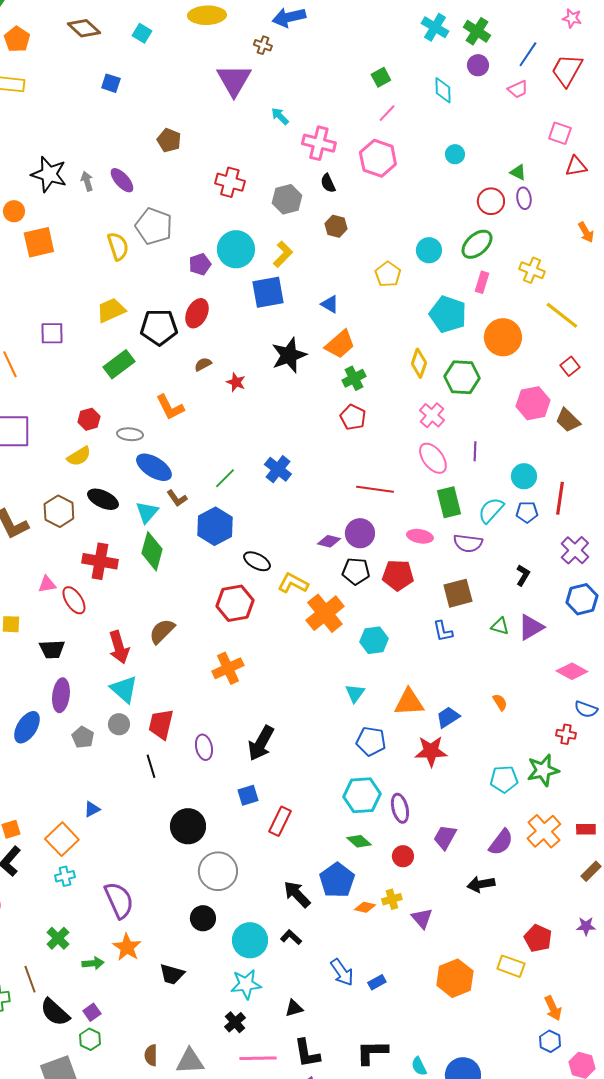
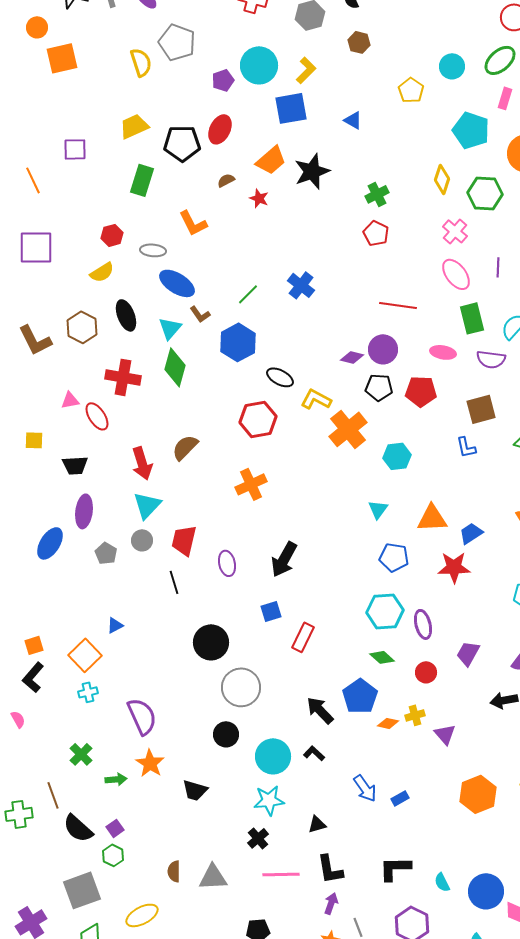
orange trapezoid: (340, 344) -> (271, 160), moved
green rectangle: (119, 364) -> (142, 180), turned -36
black ellipse: (103, 499) -> (126, 315), turned 44
cyan triangle: (124, 689) -> (147, 505), turned 32

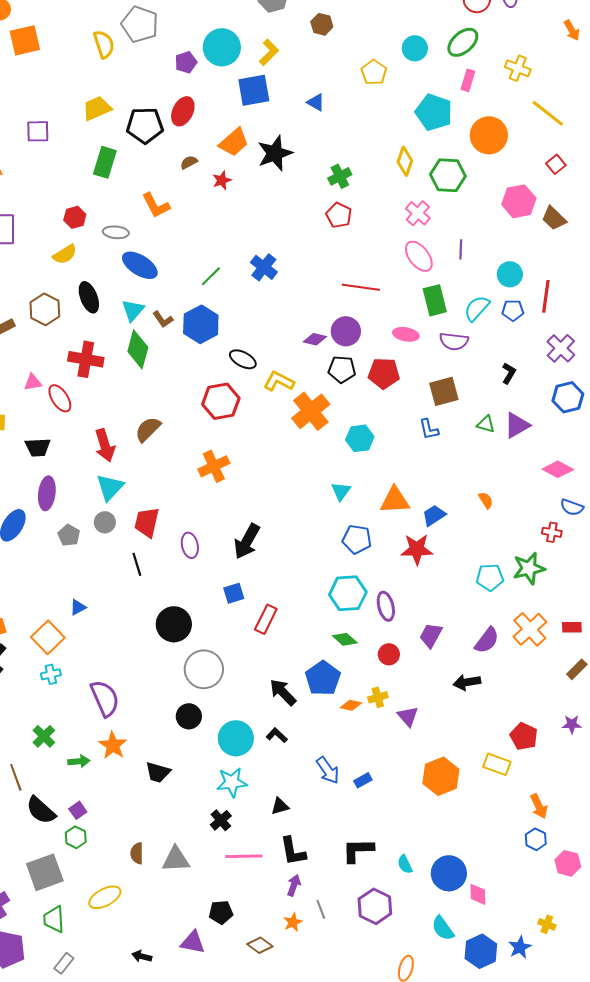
red star: (259, 198) -> (222, 180), turned 30
brown L-shape: (200, 314) -> (163, 319), moved

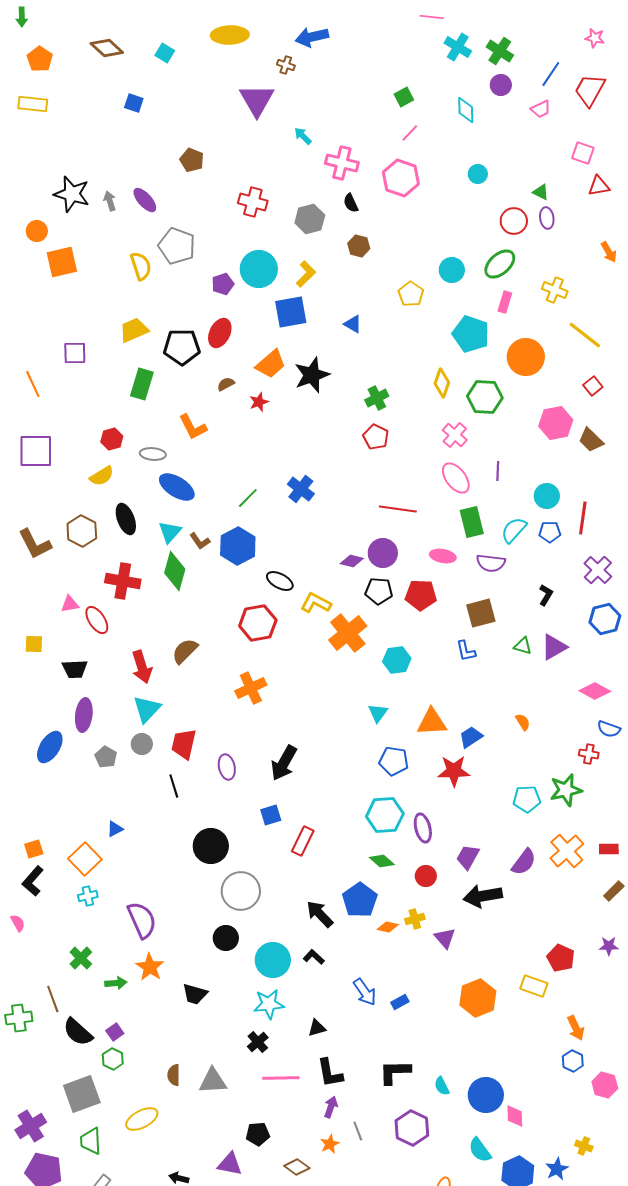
black arrow: (467, 682) -> (483, 896), moved, size x1.4

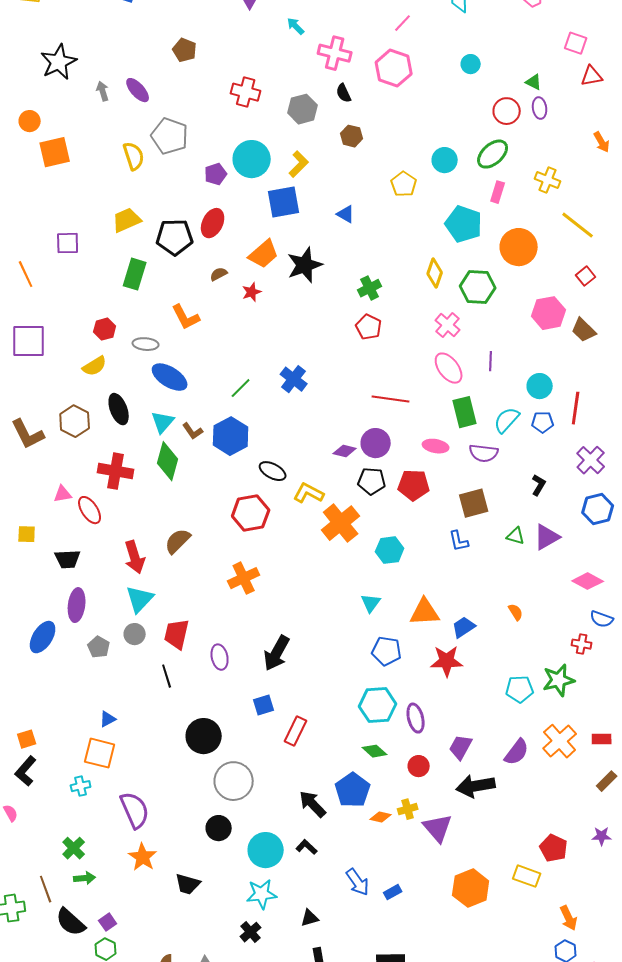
black star: (72, 194) -> (59, 62), moved, turned 30
orange square: (85, 859) -> (100, 753), moved, turned -32
purple triangle: (445, 938) -> (438, 828), size x1.4
green arrow: (116, 983) -> (85, 878), moved

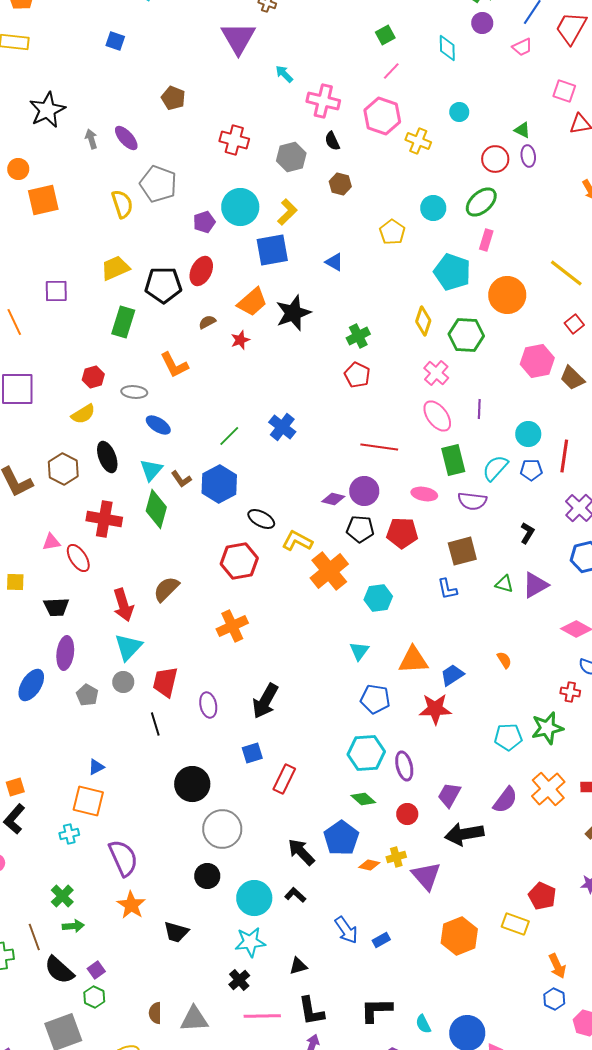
yellow cross: (548, 180) -> (418, 141), moved
blue ellipse: (170, 377) -> (158, 425), size x0.7

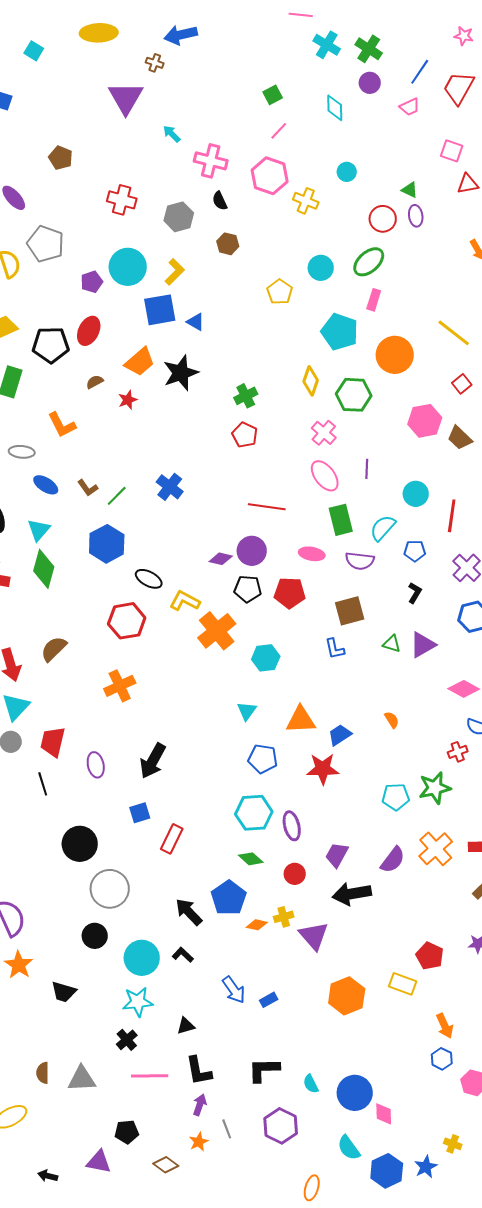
blue triangle: (334, 262) -> (196, 322), moved
blue pentagon: (531, 470) -> (415, 551), moved
brown L-shape: (181, 479) -> (88, 488), moved
red cross: (570, 692) -> (458, 752), turned -30

